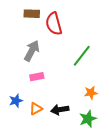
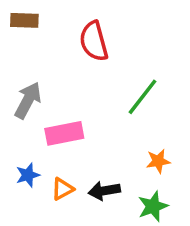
brown rectangle: (32, 14) -> (24, 20), moved
gray arrow: (32, 51) -> (28, 100), moved
pink rectangle: (37, 77) -> (64, 133), size x1.5

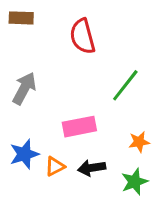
pink rectangle: (64, 133) -> (79, 127), moved
blue star: (28, 175) -> (24, 154), size x1.4

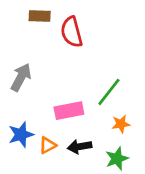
brown rectangle: (21, 18) -> (40, 16), moved
green line: (125, 85) -> (109, 92), moved

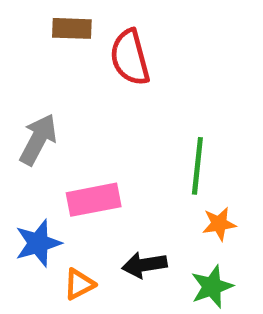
green line: (109, 92) -> (197, 166), turned -32
pink rectangle: (69, 111) -> (94, 200), moved
orange triangle: (48, 145) -> (79, 284), moved

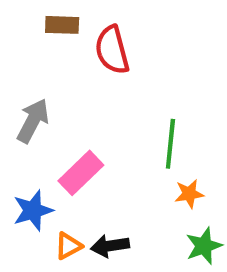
pink rectangle: (94, 200) -> (81, 173), turned -33
black arrow: (144, 265) -> (110, 246), moved
green star: (212, 287) -> (204, 246), moved

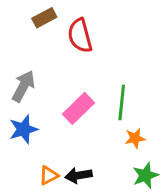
brown rectangle: (62, 25) -> (44, 18), turned -30
pink rectangle: (81, 173) -> (79, 108), moved
blue star: (33, 210) -> (23, 129), moved

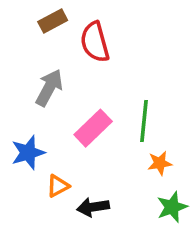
gray arrow: (23, 86) -> (49, 88), moved
orange triangle: (49, 175) -> (58, 186), moved

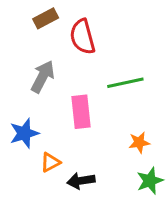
green line: (144, 121) -> (125, 83), moved, turned 72
pink rectangle: (93, 128) -> (81, 112), turned -52

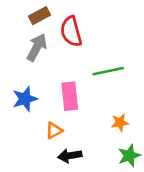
gray arrow: (43, 77) -> (37, 47), moved
blue star: (24, 133) -> (25, 99), moved
orange triangle: (50, 162) -> (54, 131), moved

